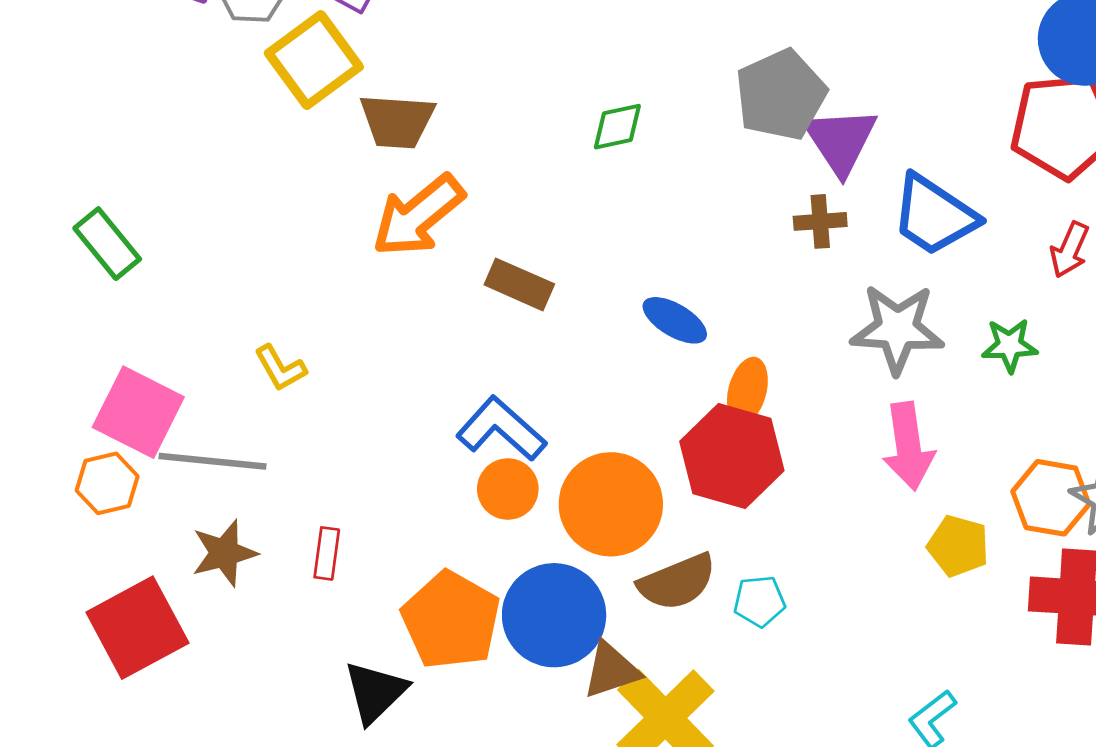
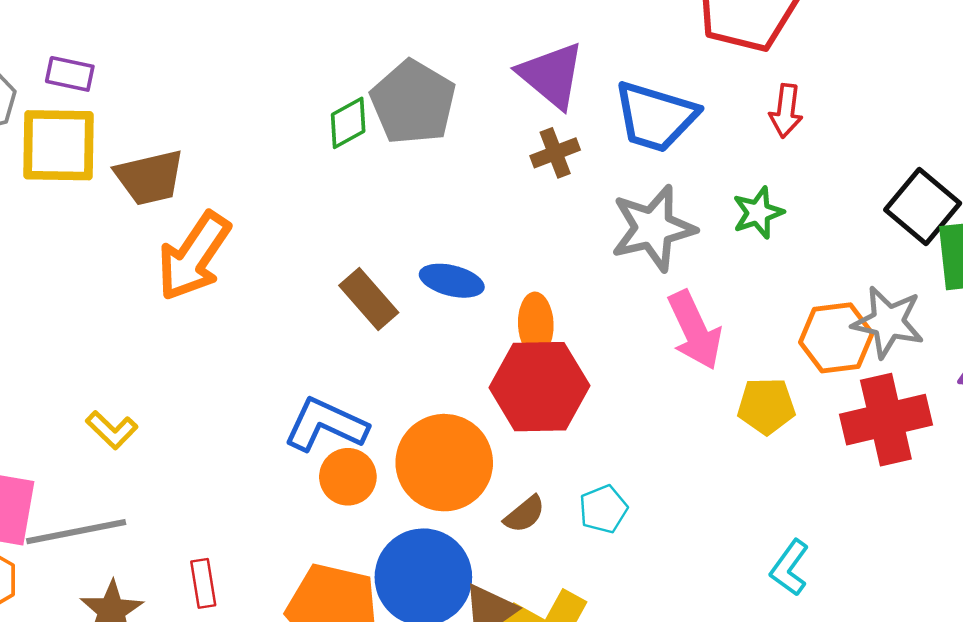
yellow square: (314, 60) -> (58, 145), turned -36
gray pentagon: (781, 95) -> (413, 102), moved
brown rectangle: (519, 284) -> (369, 299), moved, turned 42
brown semicircle: (677, 582) -> (525, 514), size x0.6

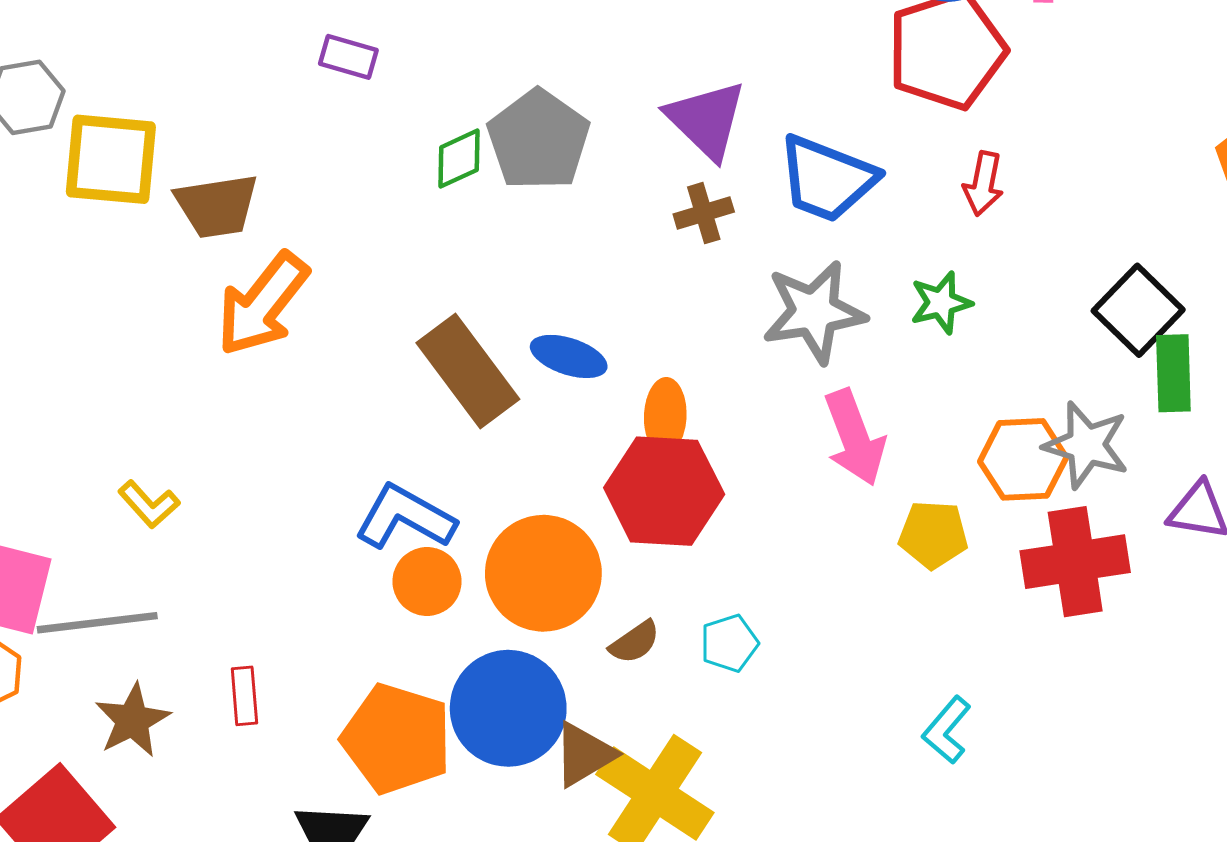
purple rectangle: (70, 74) -> (348, 57), moved
brown rectangle: (369, 299) -> (468, 371), size x1.5

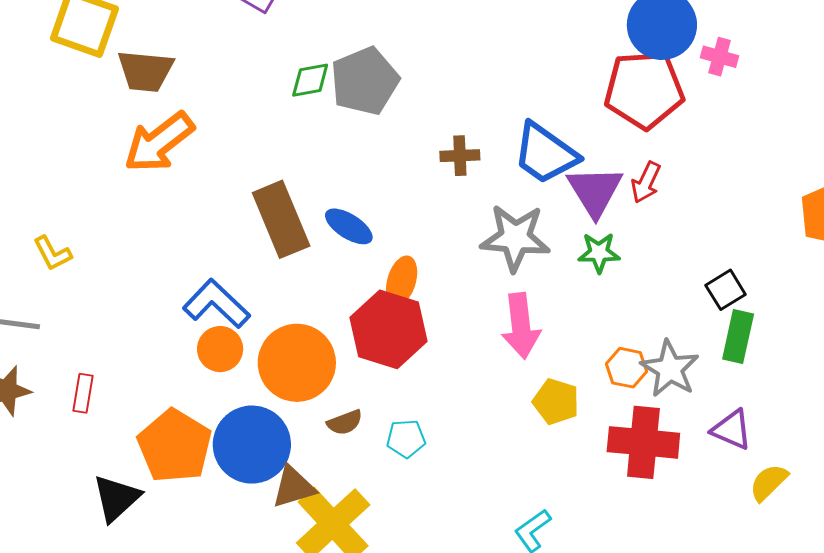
purple triangle: (706, 120) -> (595, 191), moved
black square: (1138, 310) -> (726, 290), size x0.7
orange hexagon: (1023, 459) -> (626, 368), size x0.7

